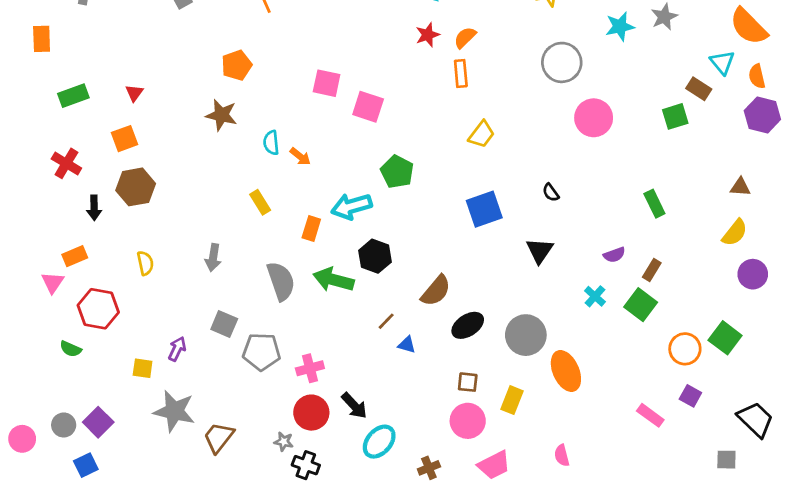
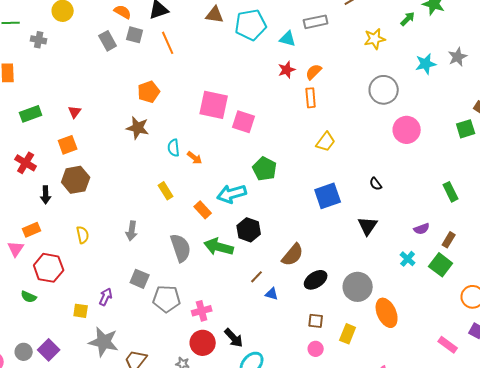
pink square: (327, 83) -> (214, 105), size x1.4
orange rectangle: (311, 228) -> (203, 210), turned -60
pink circle: (468, 421) -> (316, 349), size x0.6

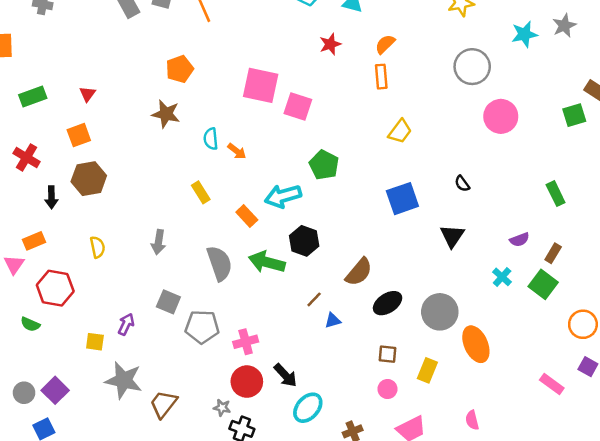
red star: (287, 70) -> (330, 44), moved
blue triangle: (272, 294) -> (333, 321), turned -32

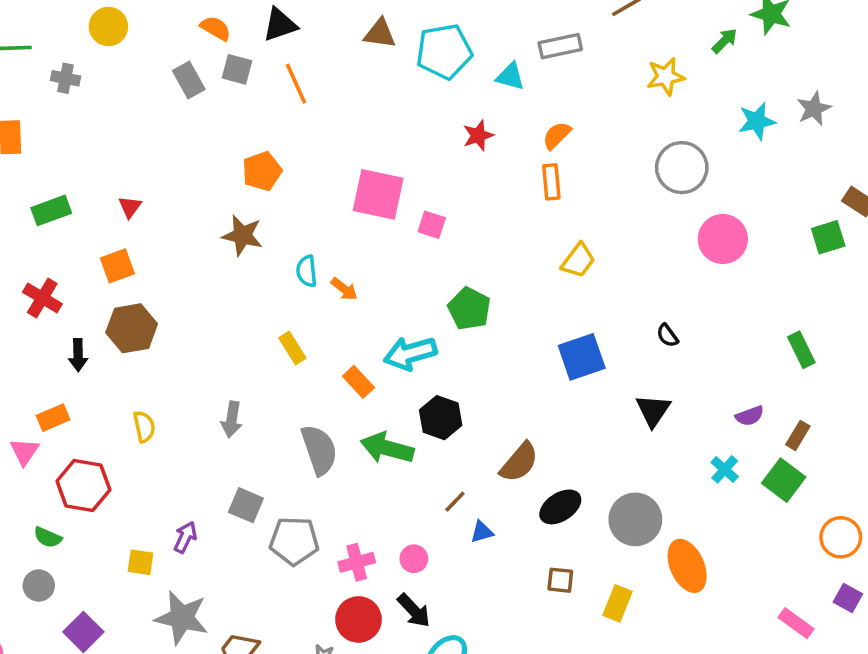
pink square: (298, 106) -> (432, 225), size x0.7
pink circle: (388, 389) -> (414, 559), moved
gray circle: (24, 393) -> (39, 586), moved

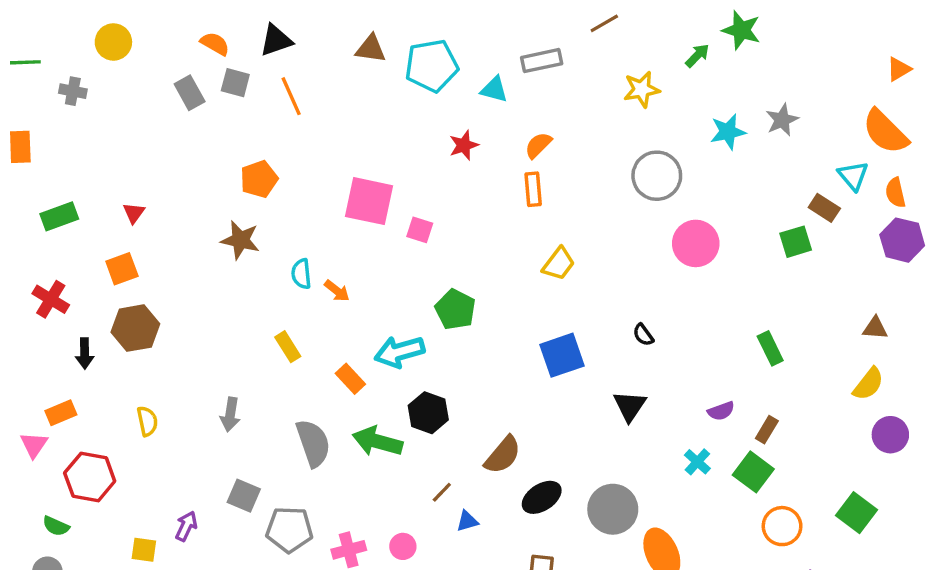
orange circle: (841, 537) -> (782, 526), moved

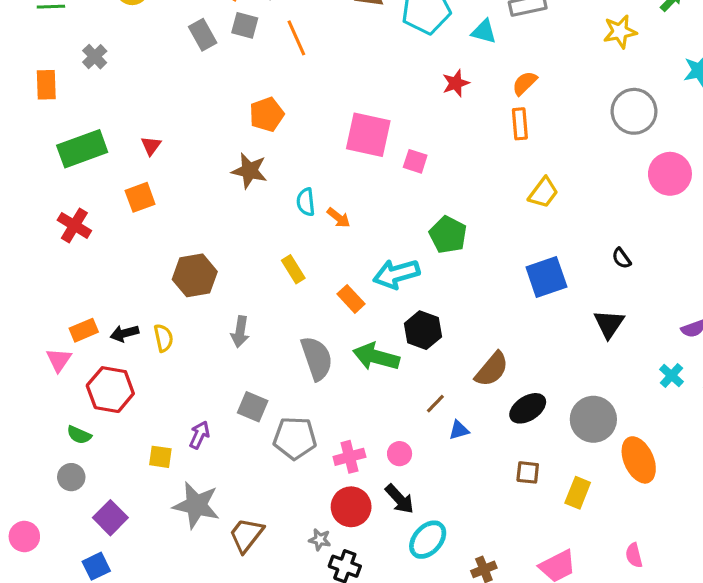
gray cross: (73, 91) -> (95, 57), moved, turned 35
green rectangle: (59, 216) -> (82, 149), size x1.4
brown hexagon: (135, 328) -> (195, 275), moved
black arrow: (85, 353) -> (124, 333), moved, turned 76

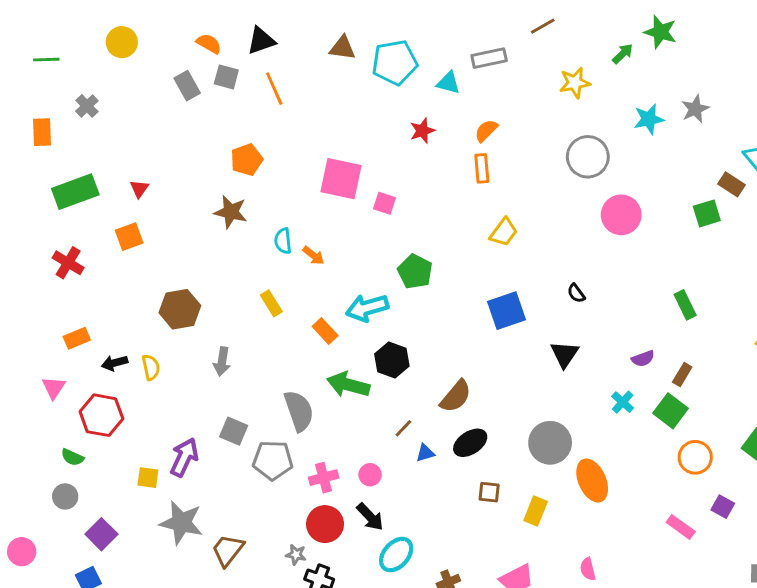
orange rectangle: (84, 330) -> (77, 338), moved
gray semicircle: (317, 358) -> (299, 411), moved
black ellipse: (528, 408) -> (470, 443), moved
purple arrow: (199, 435) -> (184, 457), size x1.5

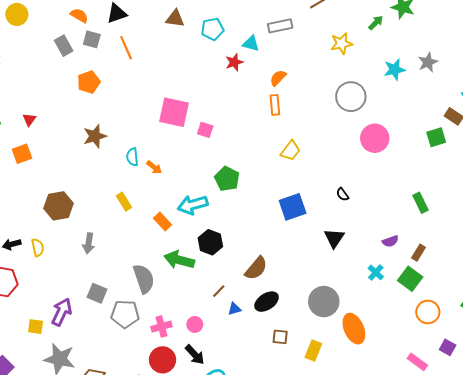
cyan pentagon: (395, 62) -> (212, 29), size x0.7
red star: (422, 131) -> (234, 62), moved
orange pentagon: (247, 160) -> (89, 82), moved
brown star: (231, 212) -> (95, 136), turned -30

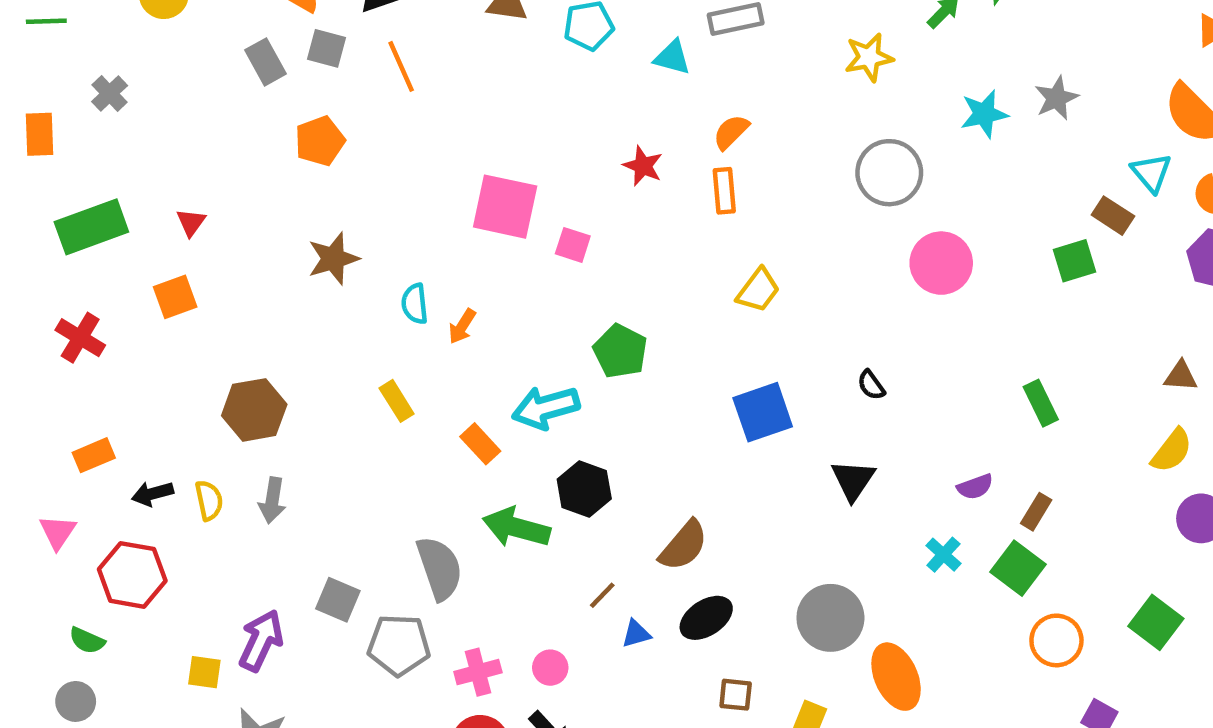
red star: (234, 62) -> (643, 166), moved, turned -30
orange arrow: (154, 167) -> (462, 326), turned 84
gray arrow: (89, 243) -> (272, 500), moved

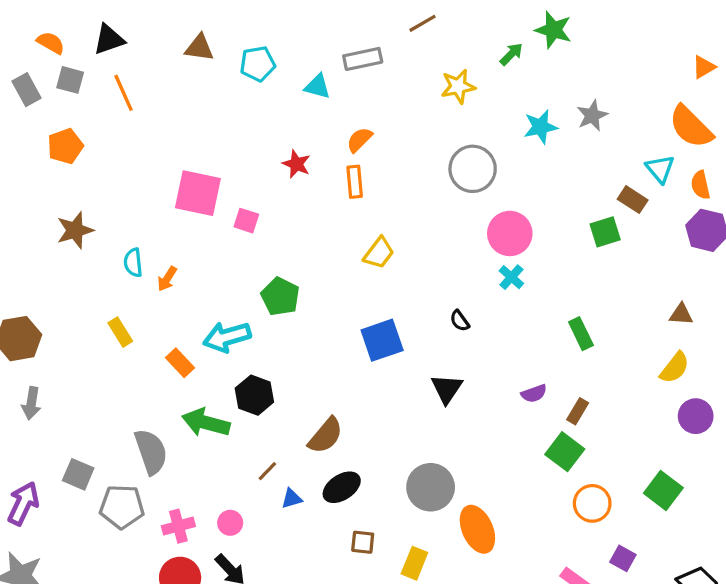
cyan cross: (943, 555) -> (511, 277), moved

